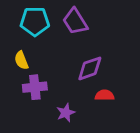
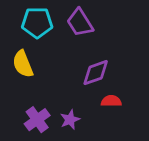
yellow semicircle: (21, 60) -> (23, 64), size x1.4
purple cross: (35, 87) -> (37, 120), moved, turned -30

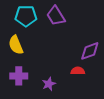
purple diamond: (96, 73) -> (90, 51), moved
purple cross: (37, 120) -> (19, 76), moved, turned 36

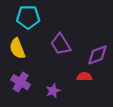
purple trapezoid: (56, 16) -> (61, 44), moved
purple cross: (19, 76) -> (21, 82), turned 30

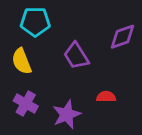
purple diamond: (97, 55) -> (123, 37), moved
purple star: (53, 91) -> (67, 114), size x1.5

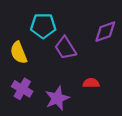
cyan pentagon: (35, 22) -> (43, 26), moved

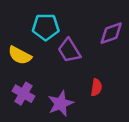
yellow semicircle: (19, 53) -> (20, 55), turned -40
red semicircle: (91, 83) -> (96, 87), turned 98

